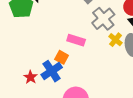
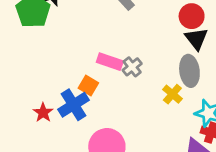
gray cross: (103, 19) -> (132, 67), moved, size x0.6
yellow cross: (116, 40) -> (172, 94), moved

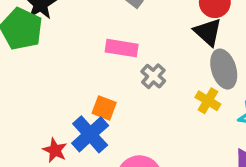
black triangle: (196, 39) -> (208, 32), moved
pink rectangle: (110, 62) -> (122, 48), moved

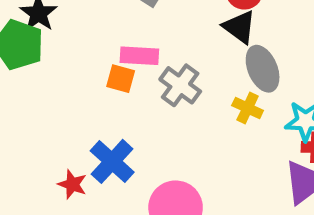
gray cross: (153, 76) -> (180, 85), size x1.4
orange square: (104, 108) -> (121, 79), moved

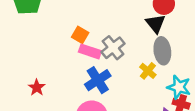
pink rectangle: (139, 56) -> (90, 51), moved
blue cross: (112, 161) -> (98, 80), moved

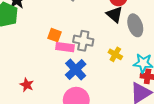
gray cross: (113, 48) -> (83, 41), turned -30
gray ellipse: (162, 51) -> (135, 25), moved

